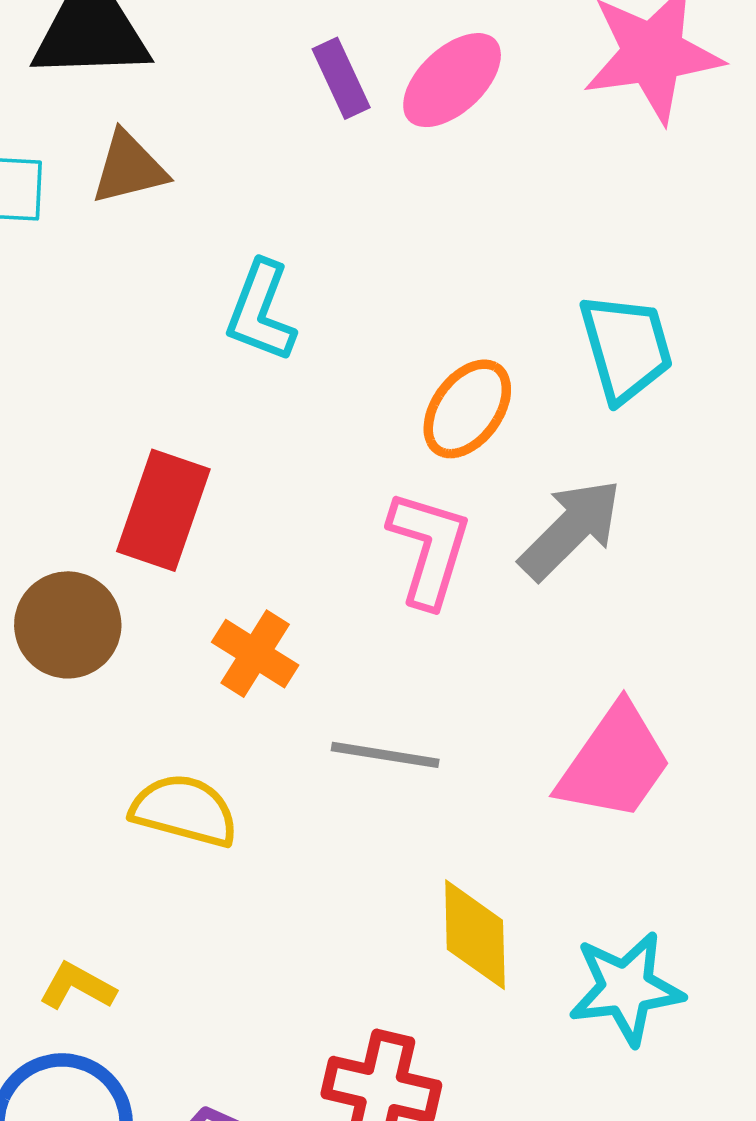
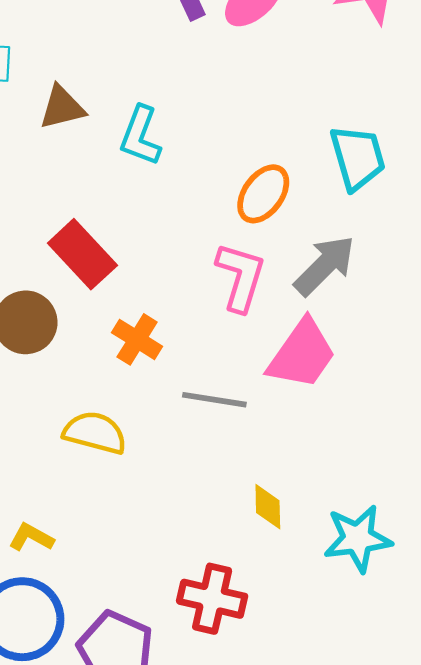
brown triangle: (129, 168) -> (62, 107), moved
red rectangle: (163, 510) -> (82, 254), turned -62
pink trapezoid: (615, 763) -> (302, 354), moved
yellow diamond: (475, 935) -> (268, 507), size x0.7

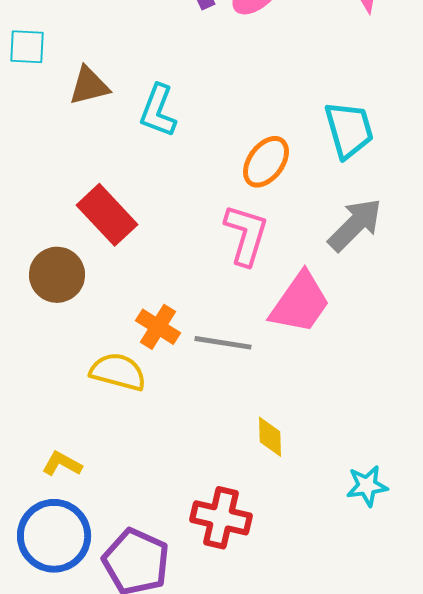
gray arrow: (325, 266) -> (355, 225), moved
orange cross: (137, 339) -> (158, 327), moved
cyan star: (358, 538) -> (367, 486), moved, size x0.7

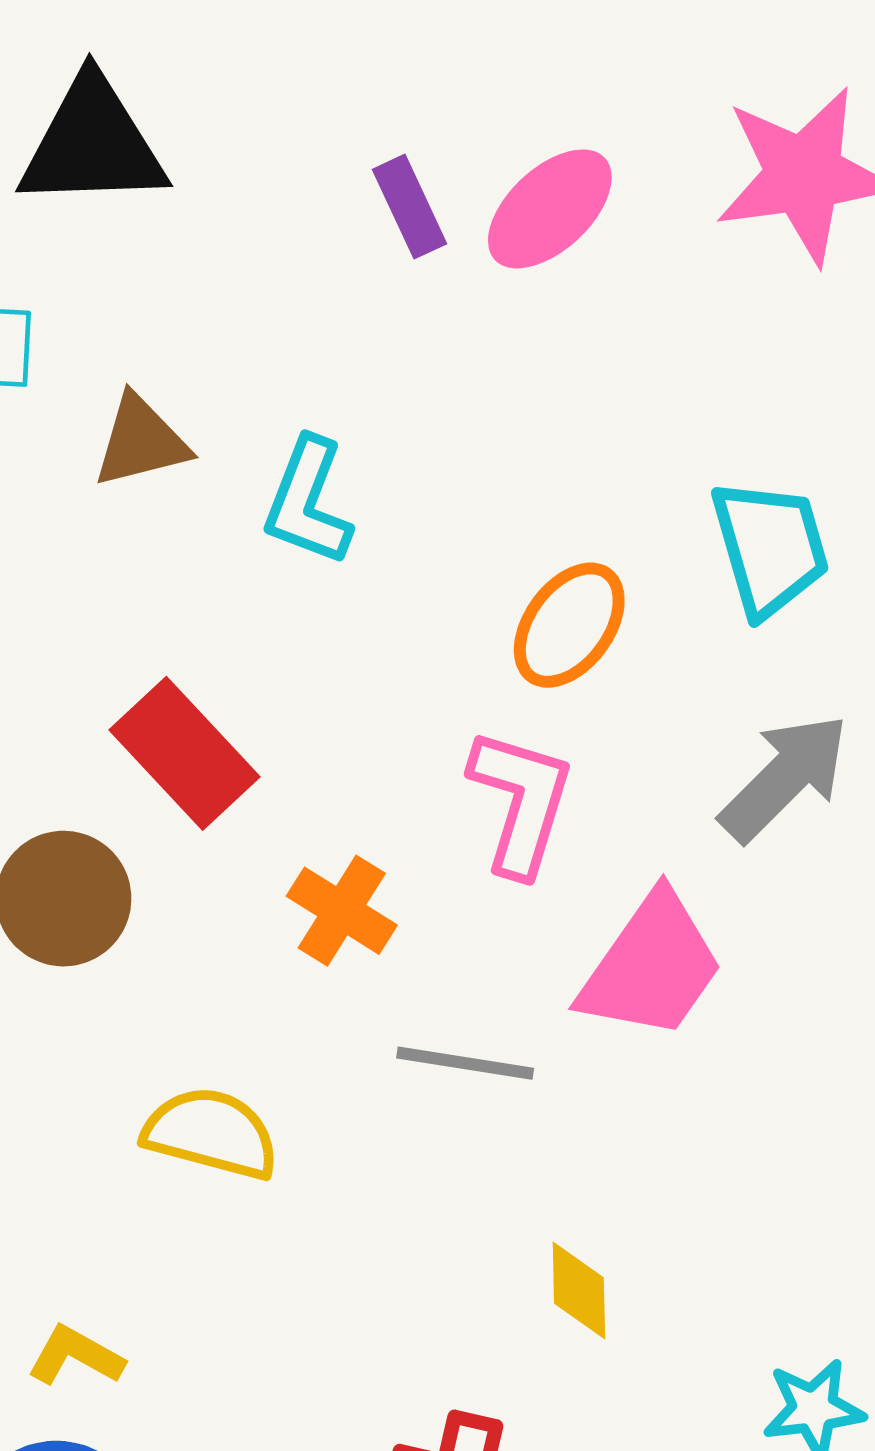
orange cross: (158, 327) -> (342, 911), moved

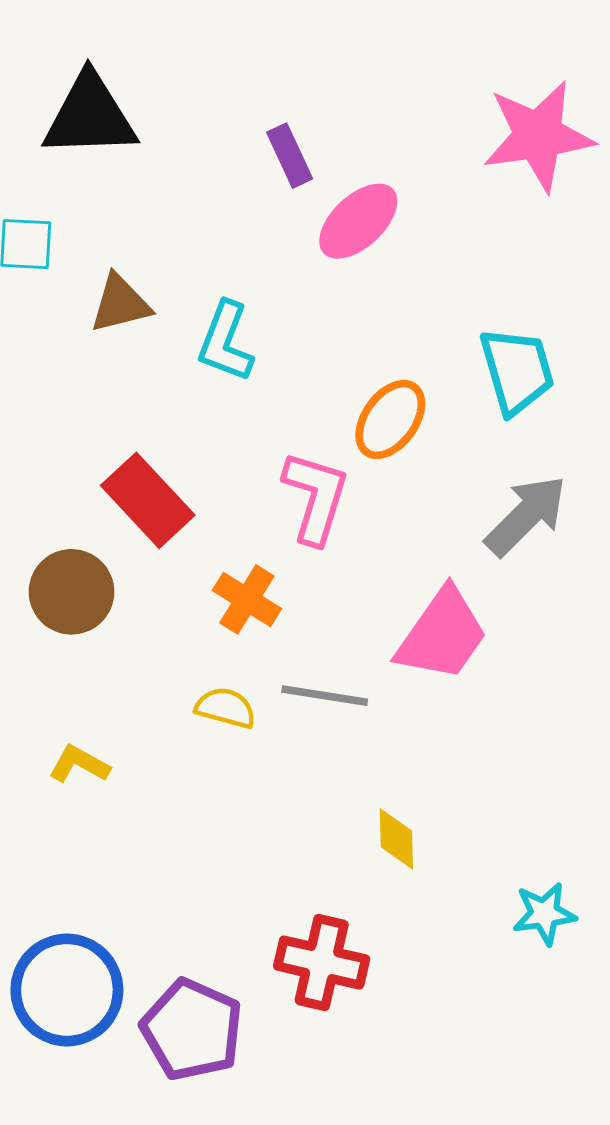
pink ellipse: (550, 209) -> (358, 221), moved
pink L-shape: (521, 802) -> (316, 497), moved
yellow semicircle: (211, 1133) -> (226, 708), moved, size x0.7
yellow L-shape: (76, 1356) -> (79, 764), moved

